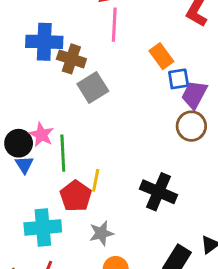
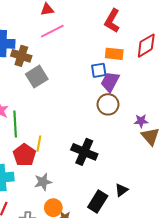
pink line: (114, 25) -> (52, 31), turned 60
orange rectangle: (161, 56) -> (114, 54), moved, turned -48

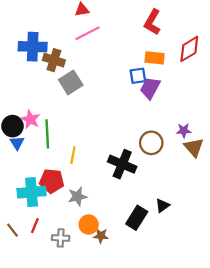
brown circle: (108, 104) -> (151, 143), moved
red pentagon: (24, 155) -> (52, 181), moved, turned -30

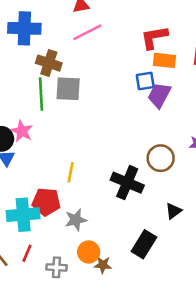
red L-shape: (152, 22) -> (154, 37), moved, turned 50
blue cross: (33, 47) -> (24, 28), moved
gray square: (71, 82) -> (68, 89), turned 35
green line: (47, 134) -> (41, 94), moved
black triangle: (162, 206) -> (173, 211), moved

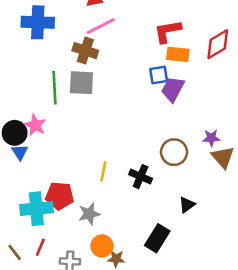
brown cross: (49, 63) -> (85, 51), moved
yellow line: (71, 172) -> (103, 171), moved
black cross: (127, 183) -> (141, 177), size x0.7

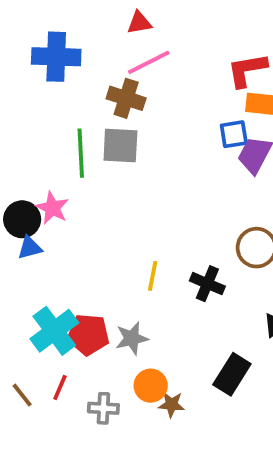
blue triangle: (20, 152) -> (30, 248), turned 48
red pentagon: (60, 196) -> (88, 335), moved
cyan cross: (36, 209) -> (54, 331), turned -32

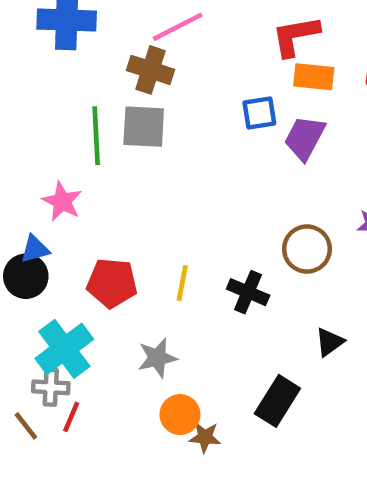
blue square: (234, 134) -> (259, 113), moved
black circle: (22, 219) -> (26, 276), moved
red pentagon: (88, 335) -> (112, 283), moved
gray cross: (103, 408) -> (51, 387), moved

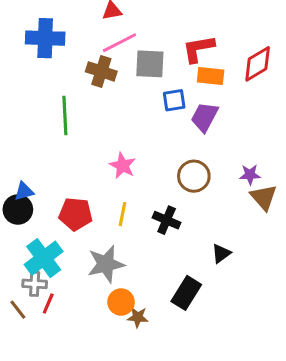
gray square: (144, 127) -> (150, 64), moved
pink star: (62, 201) -> (123, 166), moved
brown circle: (307, 249) -> (194, 176), moved
gray star: (157, 358) -> (106, 264), size x1.4

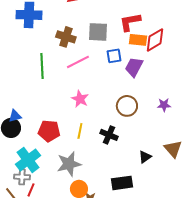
pink line: (120, 43) -> (78, 62), moved
red diamond: (258, 64) -> (155, 40), moved
brown triangle: (264, 197) -> (173, 149), moved
black rectangle: (186, 293) -> (122, 183), turned 50

